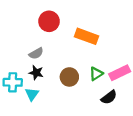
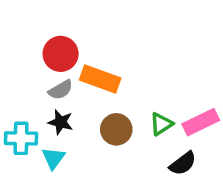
red circle: (49, 21) -> (61, 54), moved
orange rectangle: (86, 36) -> (100, 79), moved

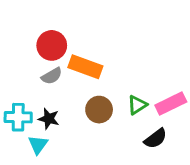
black star: (61, 122) -> (49, 119), moved
cyan triangle: (53, 158) -> (38, 145), moved

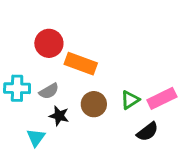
gray semicircle: (52, 76) -> (49, 91), moved
cyan cross: (18, 117) -> (17, 88), moved
black star: (49, 119) -> (59, 116), moved

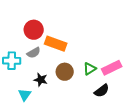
gray semicircle: (49, 91) -> (34, 53), moved

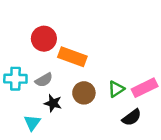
gray semicircle: (34, 53) -> (44, 80), moved

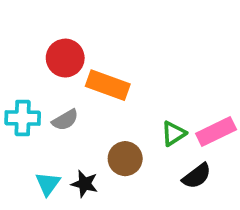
brown circle: (84, 93) -> (125, 159), moved
black star: (53, 103) -> (85, 184), moved

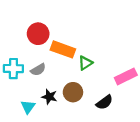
green triangle: (174, 133) -> (85, 63), moved
black semicircle: (197, 176) -> (104, 102), moved
black star: (85, 184) -> (49, 97), moved

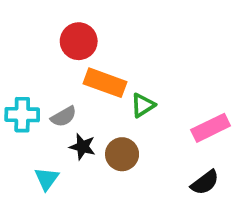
red circle: (38, 34) -> (79, 41), moved
black star: (49, 97) -> (82, 147), moved
black semicircle: (104, 102) -> (205, 182), moved

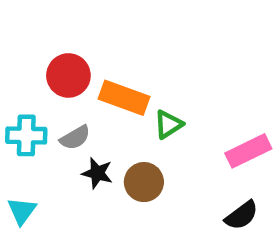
red circle: (79, 41) -> (68, 75), moved
cyan triangle: (47, 179) -> (22, 211), moved

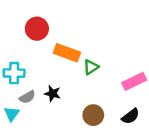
red circle: (68, 75) -> (37, 29), moved
gray semicircle: (75, 138) -> (27, 97), moved
brown circle: (144, 182) -> (93, 115), moved

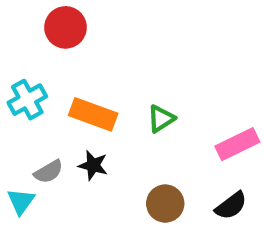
red circle: (37, 29) -> (65, 27), moved
orange rectangle: (67, 53) -> (93, 114), moved
cyan cross: (14, 73) -> (27, 100), moved, turned -30

